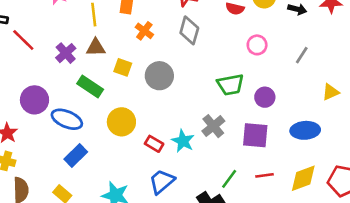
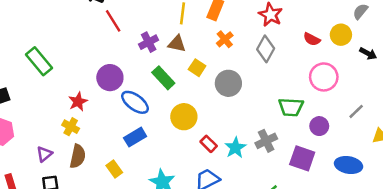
pink circle: (257, 45) -> (324, 77), size x1.5
gray line: (302, 55) -> (356, 111), moved

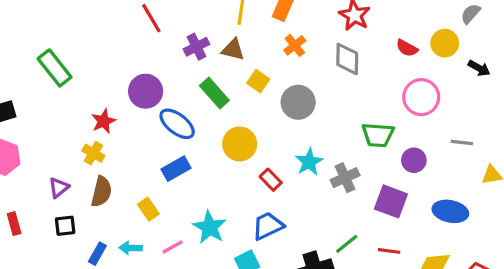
gray diamond: (266, 49) -> (347, 59), turned -30
gray line: (356, 111) -> (462, 143), turned 49
cyan star: (235, 148) -> (309, 162), moved

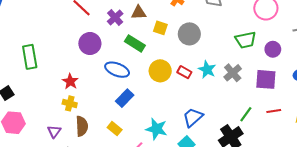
green rectangle: (55, 68) -> (30, 57), turned 45
purple circle: (146, 91) -> (90, 44), moved
red rectangle: (271, 180) -> (184, 72), moved

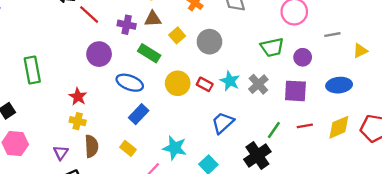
purple cross: (115, 18) -> (127, 25), turned -35
yellow square: (160, 28) -> (177, 35), turned 32
blue trapezoid: (193, 117) -> (223, 123), moved

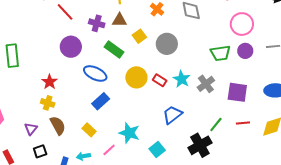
purple circle: (303, 57) -> (245, 51), moved
brown semicircle: (91, 146) -> (58, 125), turned -30

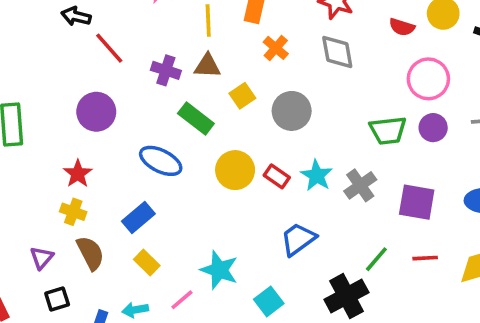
purple circle: (71, 47) -> (96, 112), moved
blue rectangle: (101, 101) -> (138, 218), moved

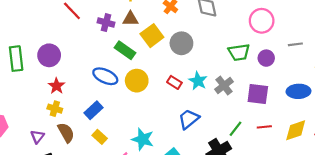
yellow square: (242, 96) -> (152, 36), size x1.5
purple circle: (96, 112) -> (49, 55), moved
purple circle: (433, 128) -> (266, 58), moved
yellow circle: (235, 170) -> (137, 81), moved

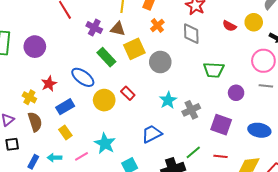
pink circle: (262, 21) -> (263, 61), moved
green trapezoid: (239, 52) -> (214, 70), moved
yellow circle: (137, 81) -> (104, 100), moved
red rectangle: (174, 82) -> (128, 93), moved
red star: (57, 86) -> (49, 84), moved

